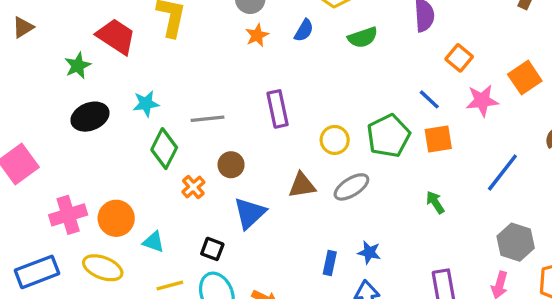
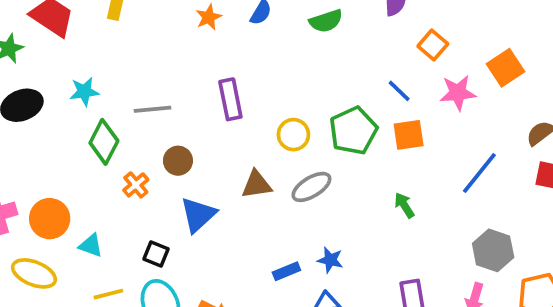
blue rectangle: (330, 263) -> (286, 271), turned 55

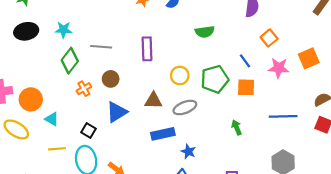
green semicircle: (326, 21) -> (205, 32), moved
blue line: (479, 173) -> (283, 116), turned 40
blue rectangle: (286, 271) -> (163, 134), moved, size x1.5

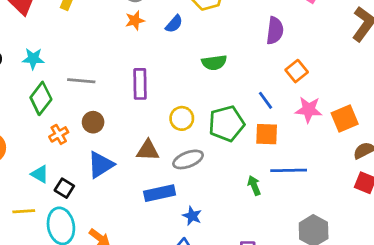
orange square: (309, 58) -> (345, 119), moved
blue line: (283, 116) -> (289, 170), moved
cyan triangle: (52, 119) -> (40, 174), moved

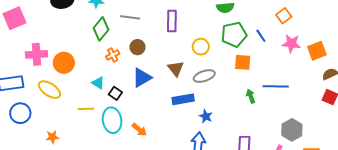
green pentagon: (226, 124) -> (234, 34), moved
orange square: (267, 134) -> (243, 62), moved
brown triangle: (148, 150) -> (176, 69), turned 48

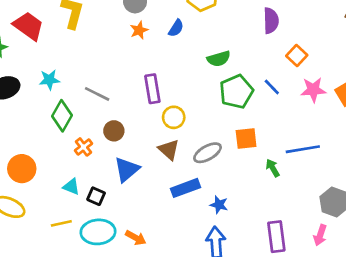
gray line: (130, 17) -> (97, 94), turned 30
yellow circle: (201, 47) -> (174, 117), moved
orange square: (243, 62) -> (246, 139), moved
cyan ellipse: (112, 120) -> (98, 232), turned -75

